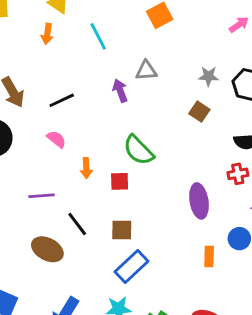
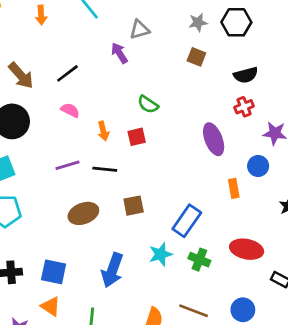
green semicircle: (138, 150) -> (148, 104), size x0.7
black line: (77, 224) -> (105, 169), moved, turned -35
brown square: (122, 230) -> (134, 206), moved
brown ellipse: (47, 249) -> (83, 213), turned -36
blue rectangle: (132, 267) -> (187, 221), moved

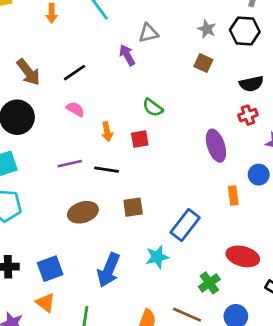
gray star: (198, 22) -> (207, 29), turned 30
green cross: (199, 260) -> (209, 283), moved, turned 30
blue square: (54, 272) -> (50, 269), turned -35

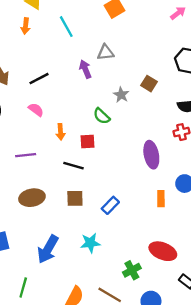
gray star: (207, 29) -> (121, 95), moved
black line: (106, 170) -> (73, 166), moved
blue rectangle: (185, 225) -> (110, 205), moved, size x0.7

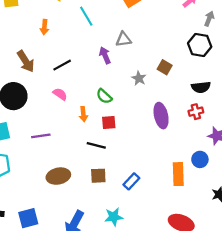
orange arrow: (26, 26) -> (44, 27), moved
green semicircle: (102, 116) -> (104, 96), moved
purple line: (26, 155) -> (41, 136), moved
purple ellipse: (151, 155) -> (161, 116), moved
orange rectangle: (161, 199) -> (178, 174), size x1.5

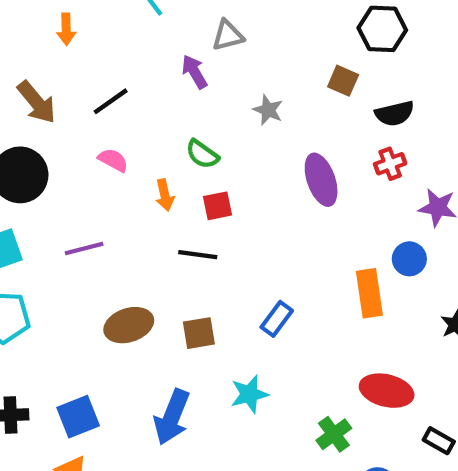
brown square: (165, 67) -> (343, 81), moved
brown square: (98, 176) -> (199, 333), moved

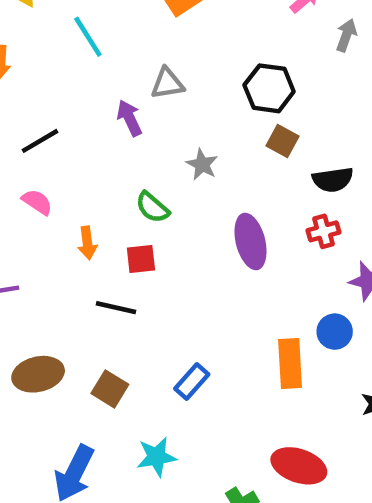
black hexagon: (382, 29) -> (269, 88), moved
green semicircle: (202, 154) -> (152, 207), moved
brown square: (199, 333) -> (110, 389), turned 36

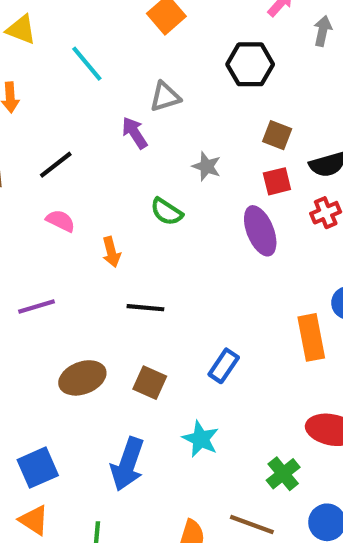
black hexagon: (269, 88) -> (250, 64), moved
red square: (141, 259) -> (277, 181), moved
cyan star: (157, 457) -> (201, 439), turned -30

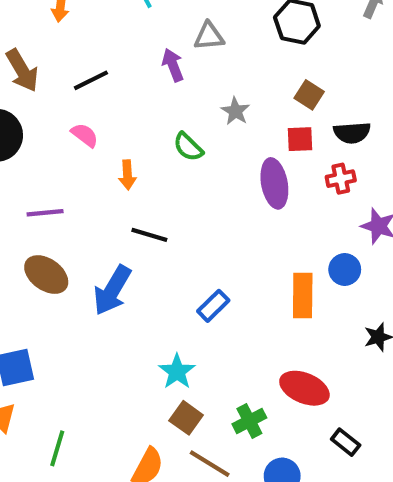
brown ellipse: (82, 378) -> (46, 275), moved, turned 45
brown square: (150, 383) -> (186, 418), moved
blue arrow: (127, 464) -> (112, 290), moved

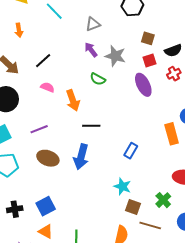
purple arrow: (173, 65) -> (91, 50), moved
gray star: (235, 111) -> (115, 56), size x1.5
orange arrow: (127, 175) -> (73, 100), size x1.5

